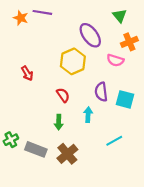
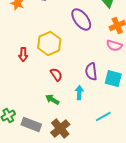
pink semicircle: (115, 60) -> (114, 46), moved
yellow hexagon: (73, 61) -> (49, 44), moved
red arrow: (27, 73) -> (23, 54), turned 32
green arrow: (59, 122) -> (52, 100), turned 120

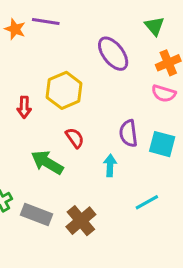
green arrow: (52, 100) -> (47, 162), moved, size x1.5

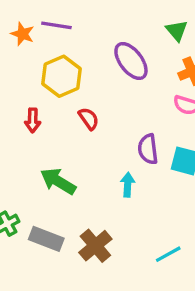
yellow hexagon: (64, 90) -> (62, 76), moved
red semicircle: (75, 138) -> (89, 119), moved
cyan line: (147, 202) -> (168, 254), moved

